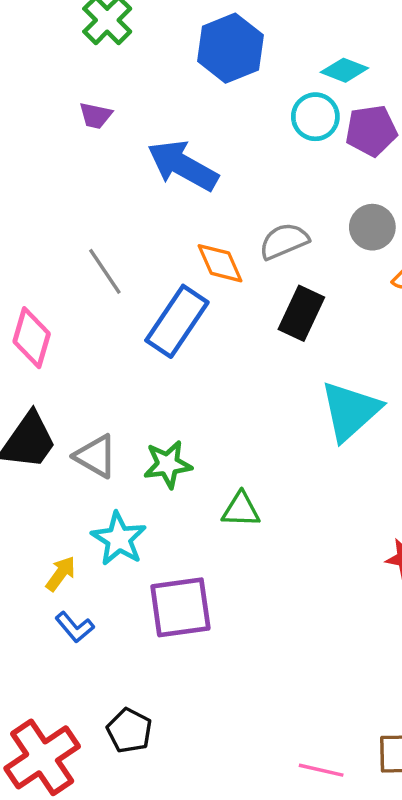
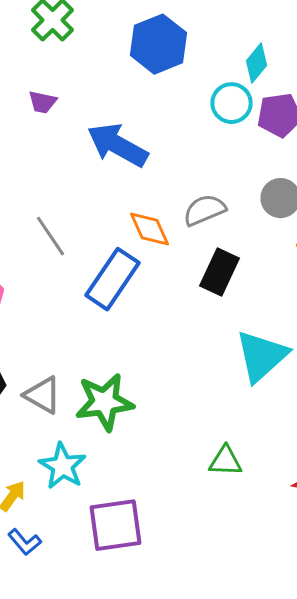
cyan diamond: (344, 70) -> (256, 63), turned -72
green star: (168, 464) -> (104, 402), size x1.4
green triangle: (241, 510) -> (226, 461), moved

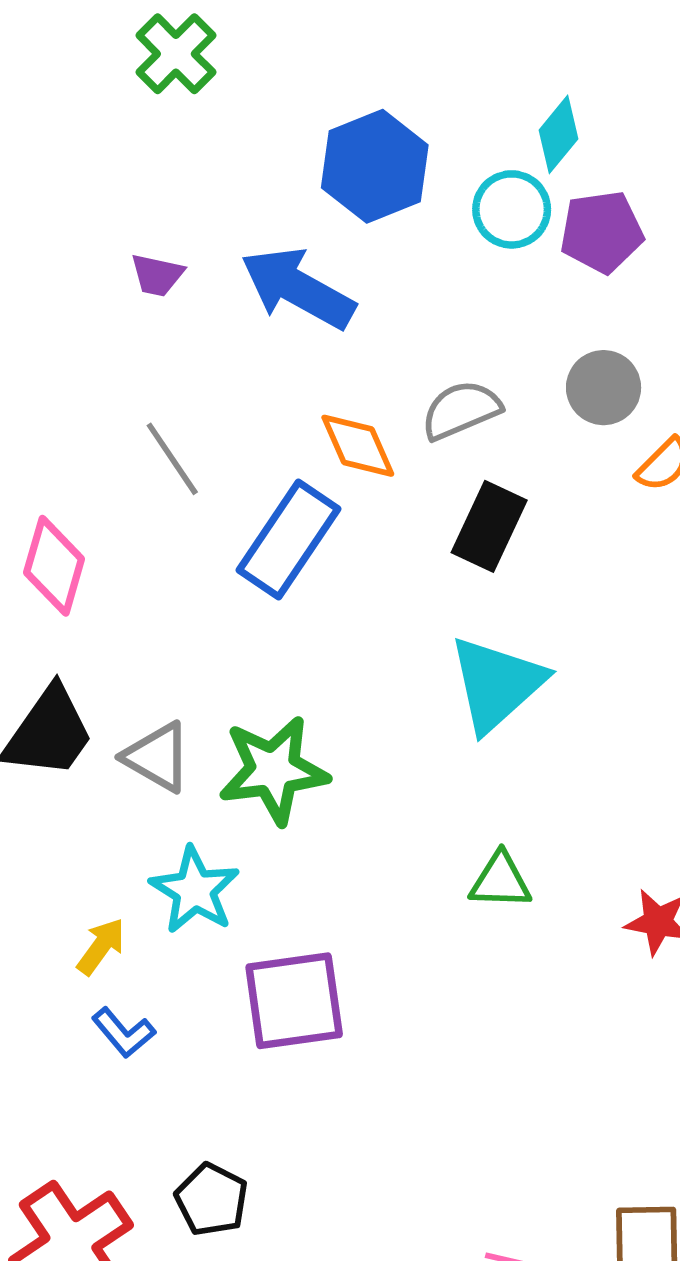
blue hexagon: (158, 44) -> (375, 166), moved
purple trapezoid: (42, 102) -> (157, 275), moved
cyan triangle: (262, 356) -> (497, 684), moved

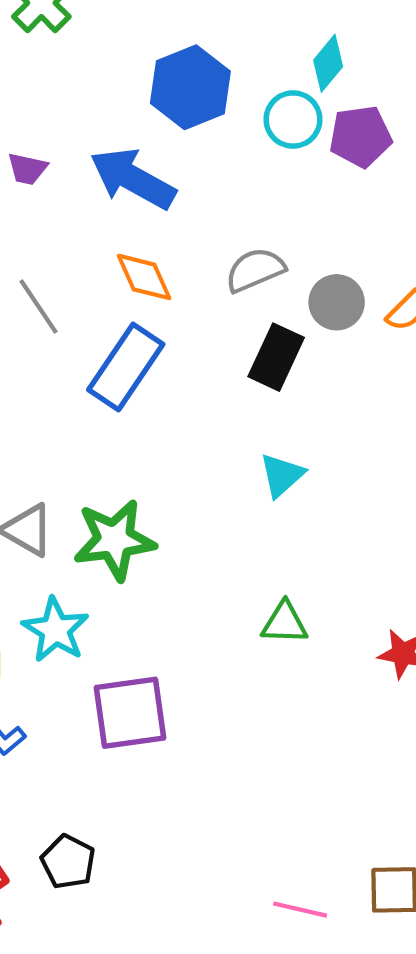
gray circle: (604, 388) -> (337, 302), moved
orange diamond: (358, 446) -> (144, 277), moved
cyan triangle: (497, 684) -> (282, 475), size x0.6

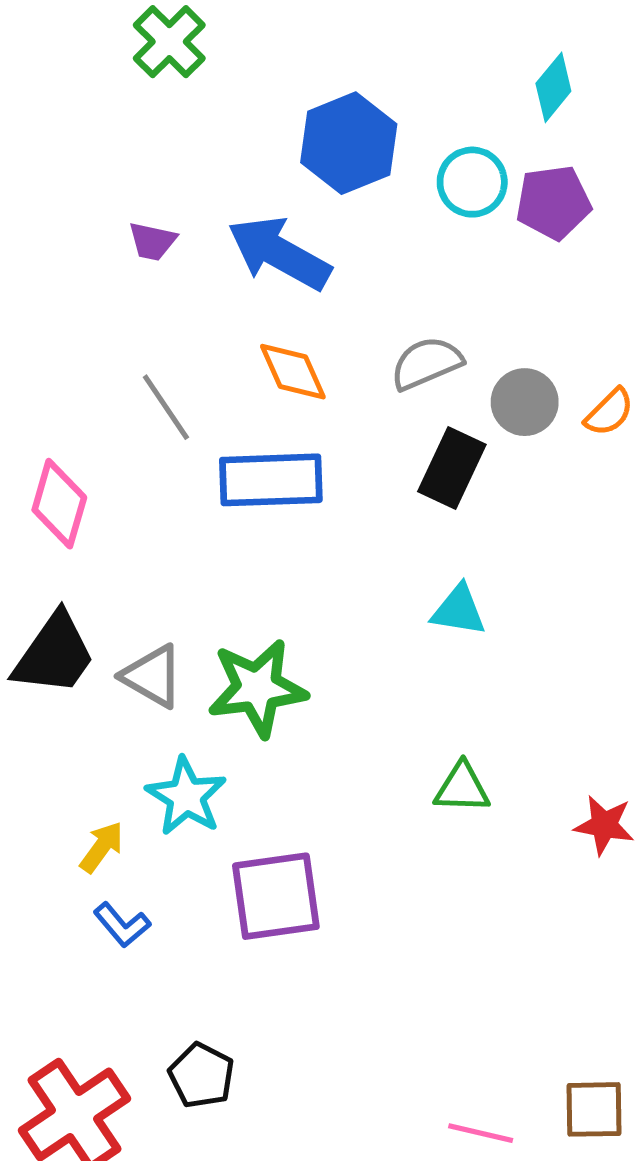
cyan diamond: (328, 63) -> (553, 87), moved
blue rectangle: (126, 367) -> (271, 480), turned 54
cyan triangle: (282, 475) -> (459, 610), turned 51

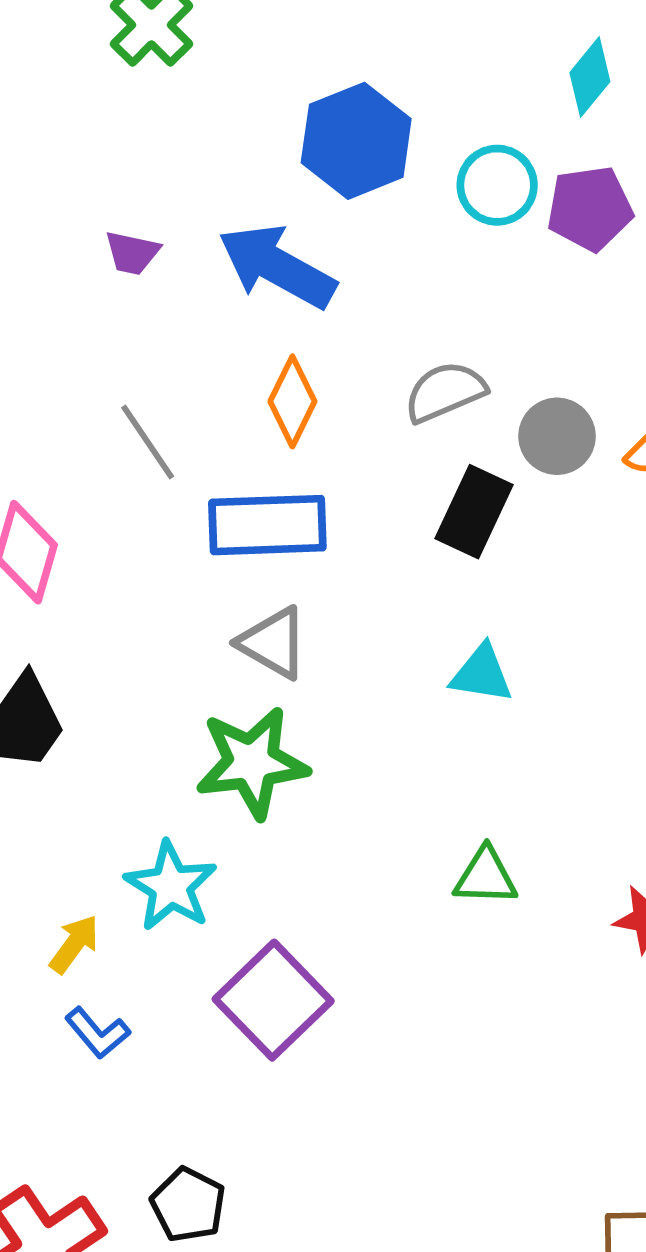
orange diamond: (293, 372) -> (292, 401), turned 50
gray triangle: (152, 676) -> (273, 643), moved
purple square: (276, 896) -> (273, 1000), turned -36

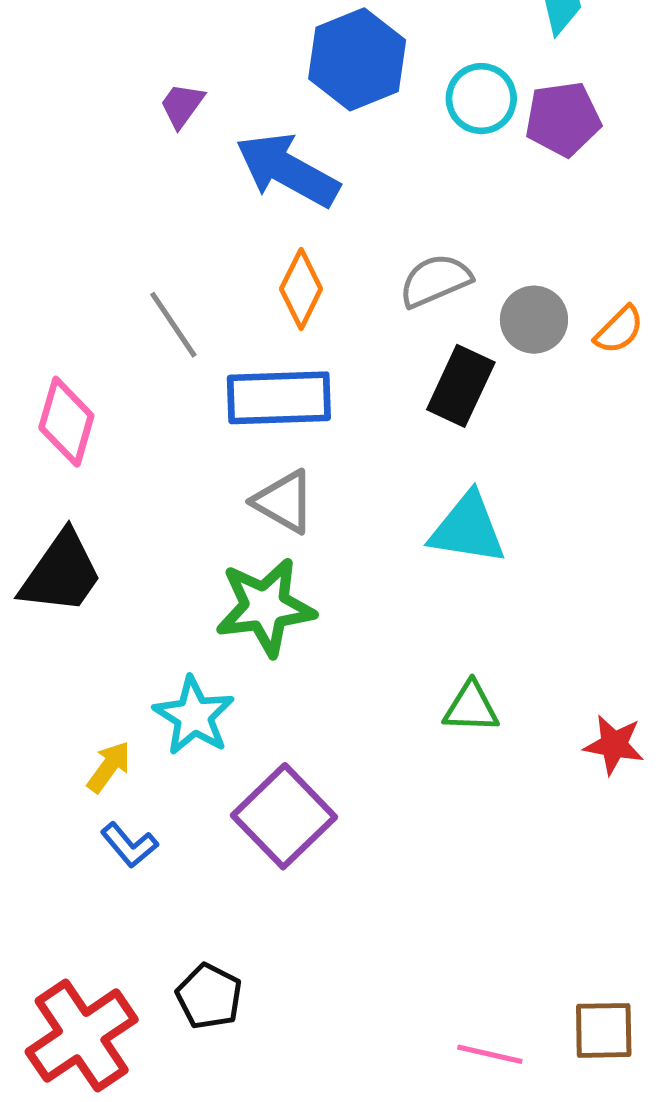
purple trapezoid: (132, 253) -> (182, 105), moved, turned 114
cyan triangle: (482, 674) -> (468, 529), size x1.4

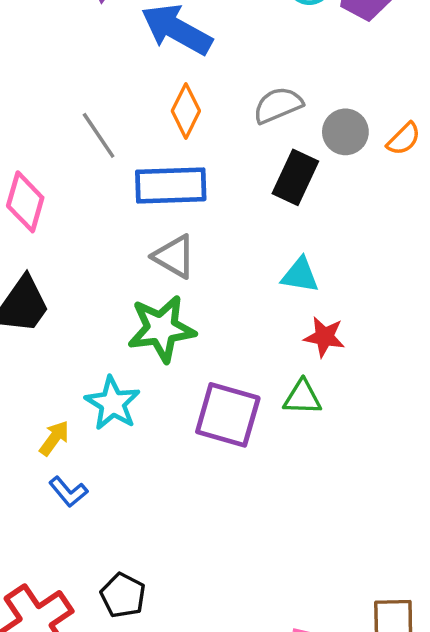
cyan triangle: (468, 529) -> (300, 275), size x0.7
red star: (614, 745) -> (324, 337), moved
purple square: (284, 816) -> (228, 415), moved, turned -30

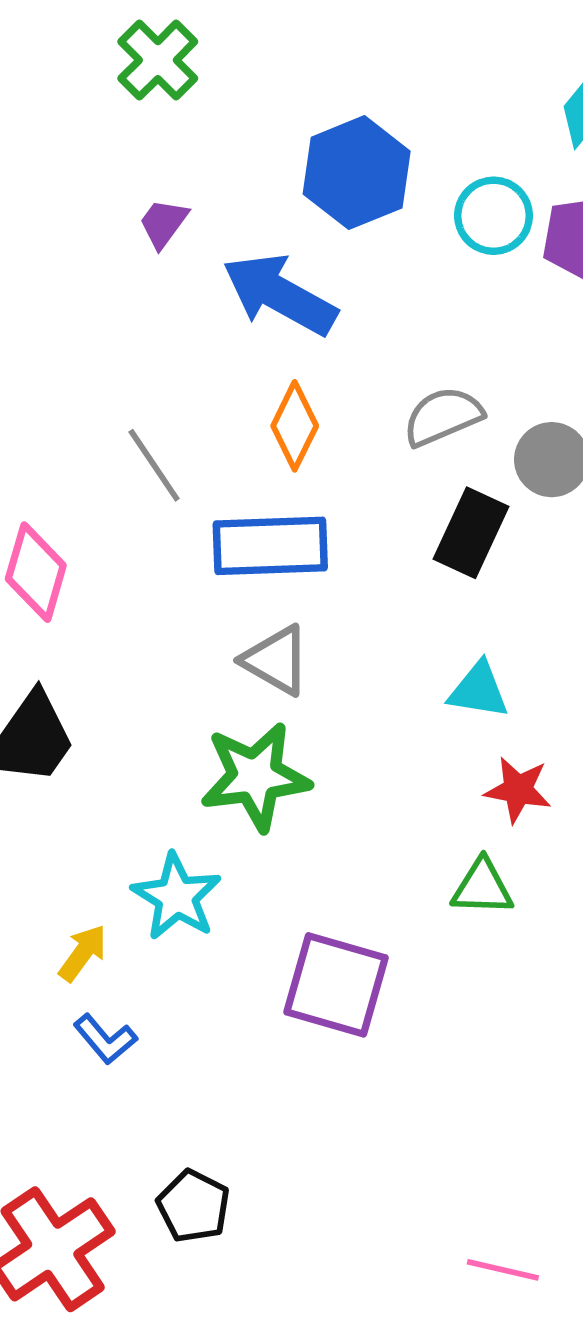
purple square: (228, 415) -> (336, 985), moved

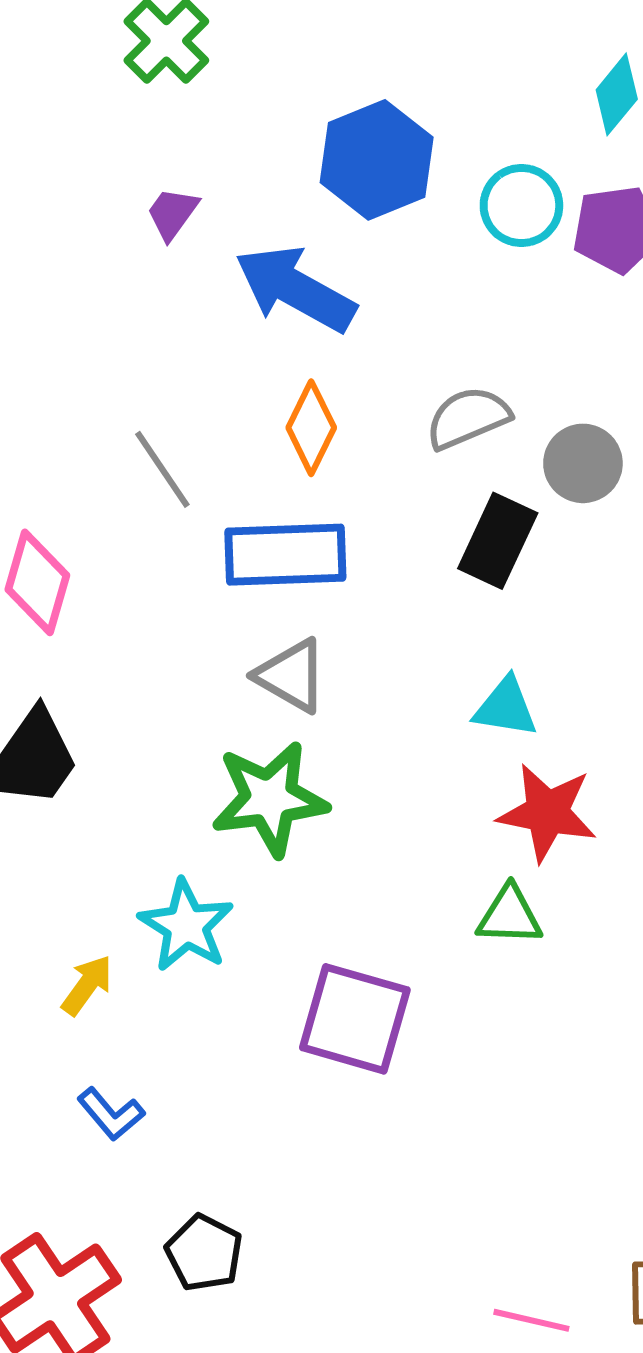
red star: (518, 790) -> (547, 813), size x1.4
blue L-shape: (105, 1039) -> (111, 1114), moved

